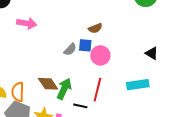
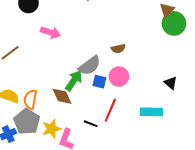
blue square: (85, 45) -> (99, 82), moved
gray semicircle: (70, 49) -> (90, 66), size x1.6
green arrow: (64, 89) -> (74, 81), moved

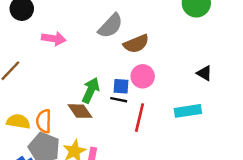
brown semicircle: (118, 49) -> (136, 44), size x1.5
gray semicircle: (90, 66) -> (110, 26), moved
black line: (91, 124) -> (119, 100), moved

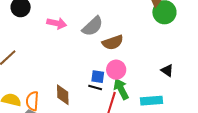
pink arrow: (54, 39) -> (57, 23), moved
green arrow: (91, 90) -> (121, 89), moved, turned -55
brown diamond: (80, 111) -> (63, 95), turned 30

